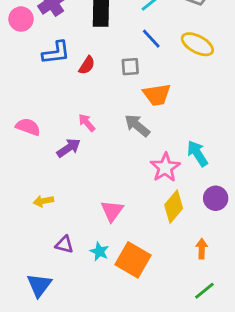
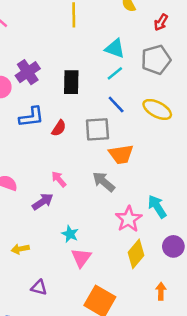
gray square: (130, 67) -> (97, 129), size x1.5
cyan star: (99, 251) -> (70, 234), moved

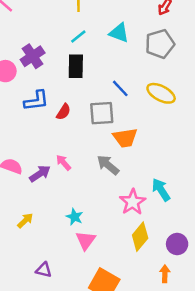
cyan line: (115, 73) -> (78, 37), moved
purple arrow: (43, 202) -> (40, 174), moved
purple circle: (173, 246) -> (177, 244), moved
yellow arrow: (20, 249) -> (25, 221), moved, turned 147

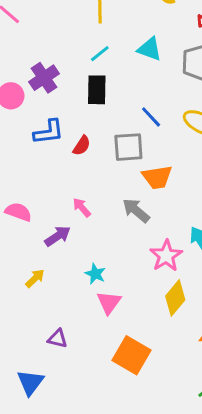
purple arrow: (40, 174) -> (58, 236), moved

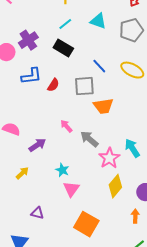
black rectangle: (97, 90) -> (63, 48), turned -60
pink arrow: (82, 207) -> (66, 126), moved
gray arrow: (136, 210) -> (89, 139), moved

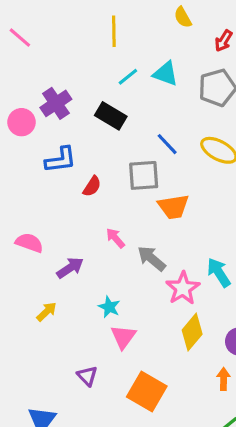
cyan line: (65, 24) -> (128, 77), moved
red semicircle: (53, 85) -> (92, 186), moved
purple triangle: (37, 213) -> (87, 376), moved, turned 32

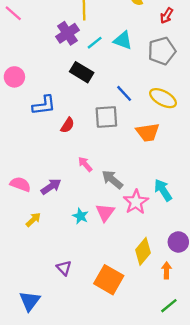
purple cross: (56, 103) -> (67, 33), moved
orange trapezoid: (173, 207) -> (148, 132), moved
pink semicircle: (29, 243) -> (20, 184), moved
yellow diamond: (192, 332) -> (143, 251), moved
pink triangle: (123, 337) -> (105, 213), moved

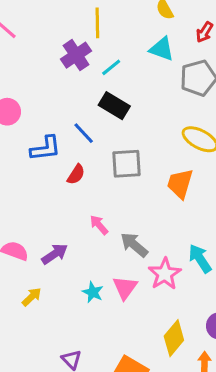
cyan triangle: (123, 40) -> (162, 49), moved
black rectangle: (82, 72) -> (114, 106), moved
blue line: (124, 93) -> (84, 133), moved
orange trapezoid: (148, 132) -> (180, 184), turned 115

